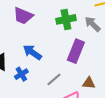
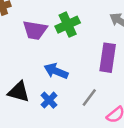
green cross: (66, 19) -> (68, 25), moved

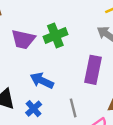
gray line: (89, 97) -> (73, 108), turned -54

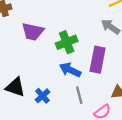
green cross: (55, 35) -> (67, 42), moved
blue arrow: (42, 81) -> (70, 70), moved

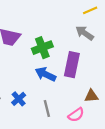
gray line: (79, 95) -> (47, 108), moved

